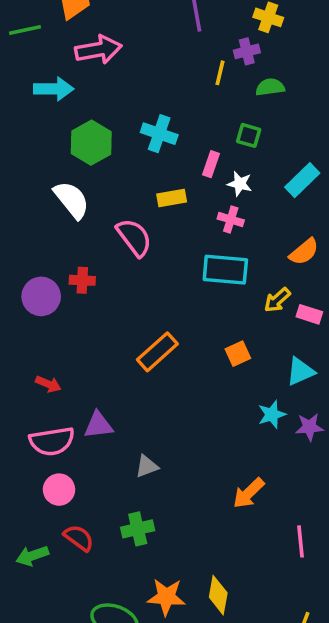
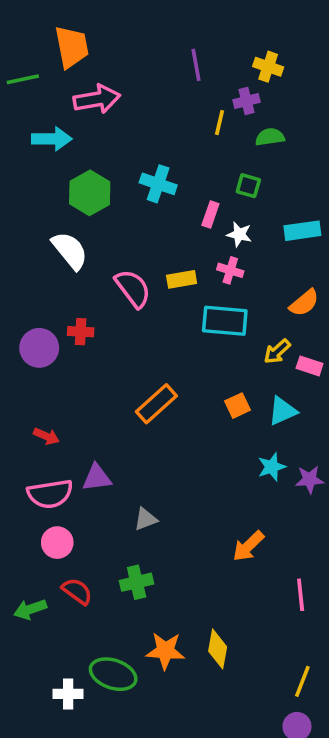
cyan rectangle: (302, 180) -> (302, 231), turned 36
yellow rectangle: (172, 198) -> (182, 279), moved
cyan triangle: (300, 372) -> (283, 411), moved

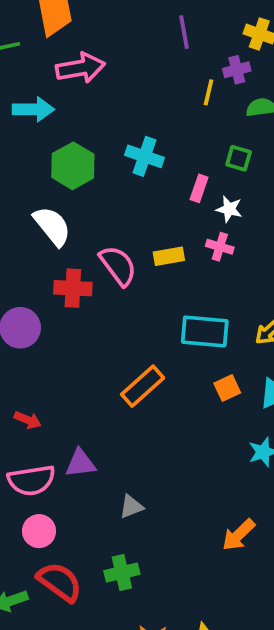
cyan rectangle: (225, 321) -> (205, 331), moved
red cross: (81, 332) -> (73, 288), moved, size x1.4
red semicircle: (77, 591) -> (60, 582), size x1.4

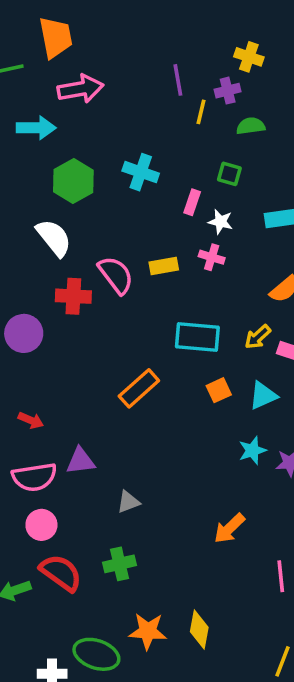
purple line: (184, 32) -> (178, 80), moved

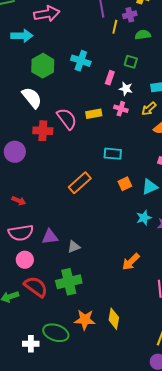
cyan rectangle: (197, 337) -> (113, 154), size x0.7
yellow arrow: (258, 337) -> (149, 109), moved
purple triangle: (80, 461) -> (50, 237), moved
green cross: (119, 564) -> (69, 282), size x1.4

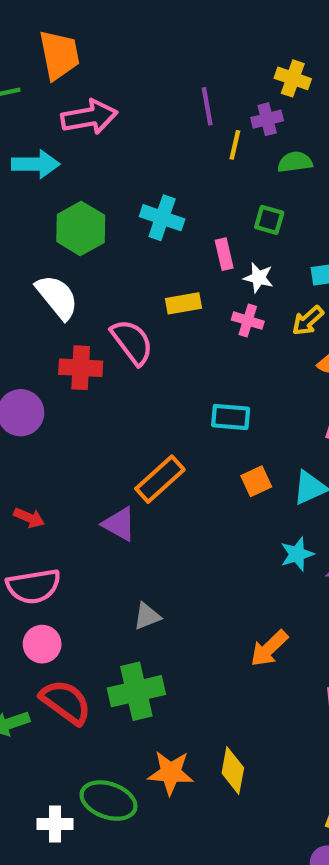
pink rectangle: (110, 78) -> (224, 254), turned -32
yellow rectangle: (94, 114) -> (183, 303), moved
purple triangle: (50, 237) -> (119, 524), moved, turned 36

